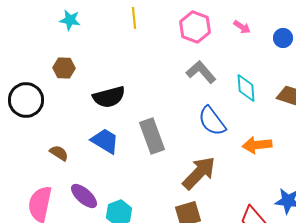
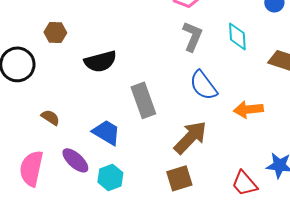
gray L-shape: (201, 72) -> (192, 36), turned 64
cyan diamond: (246, 88) -> (237, 36), moved
blue trapezoid: (105, 141) -> (106, 132), moved

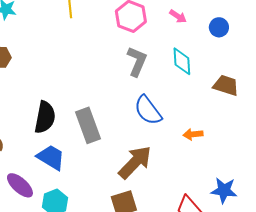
black semicircle: (100, 61) -> (45, 117), moved, turned -64
orange arrow: (248, 109) -> (193, 134), size x0.7

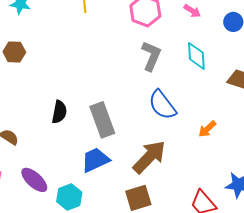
black semicircle: (45, 117) -> (59, 112), size x0.7
orange arrow: (193, 134) -> (207, 129), turned -36
blue trapezoid: (51, 157) -> (95, 160), moved, turned -56

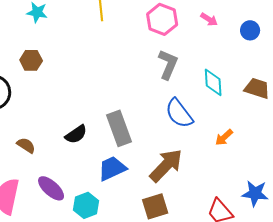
cyan diamond: (196, 56) -> (213, 82), moved
black semicircle: (59, 112) -> (76, 134), moved, turned 45

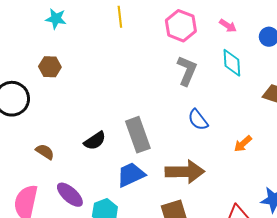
cyan diamond: (213, 82) -> (232, 63), moved
blue semicircle: (179, 113) -> (198, 120), size x0.7
brown arrow: (166, 165) -> (185, 172), turned 45

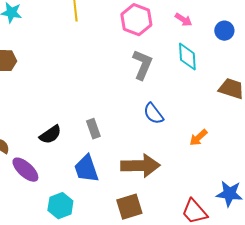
gray rectangle: (138, 135) -> (93, 129), size x0.6
blue trapezoid: (131, 175) -> (86, 169), turned -84
purple ellipse: (70, 195) -> (25, 170), moved

